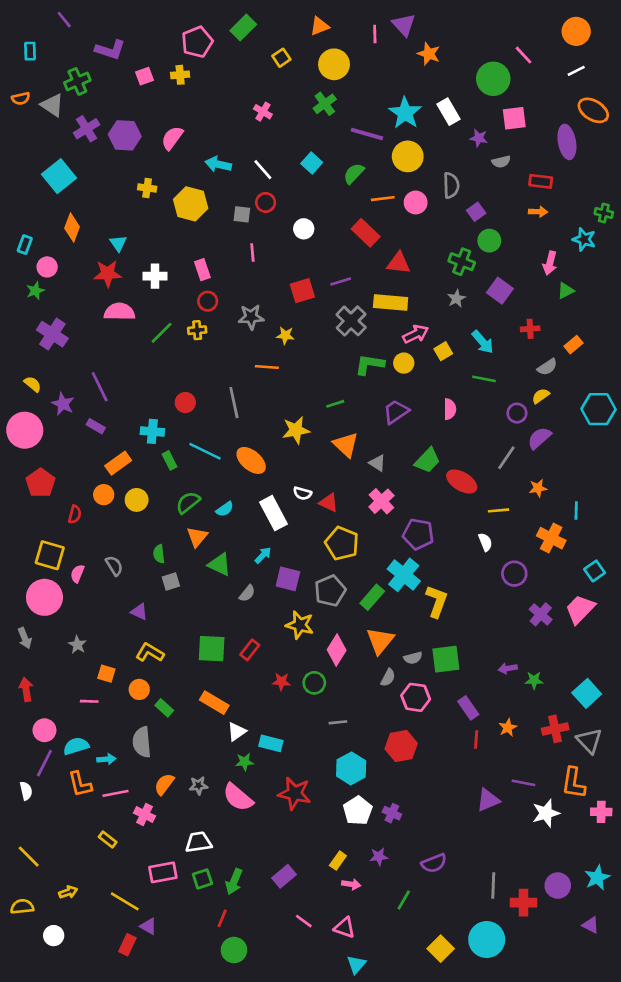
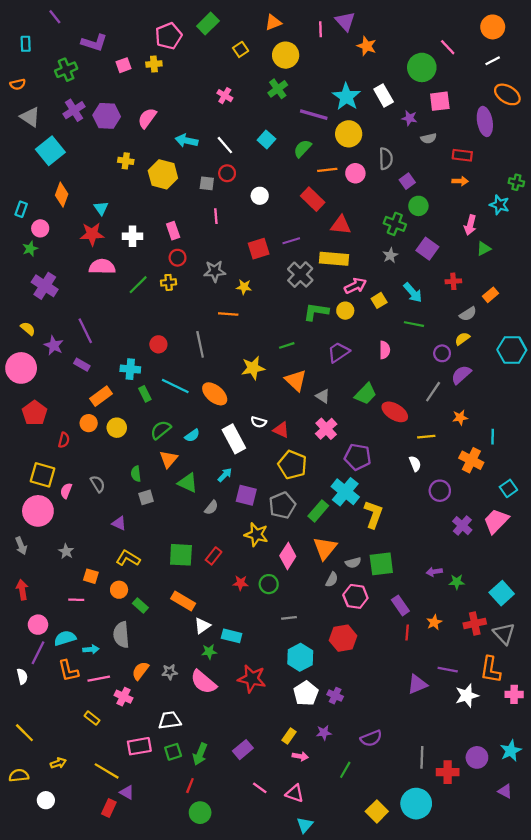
gray triangle: (52, 105) -> (30, 117), moved

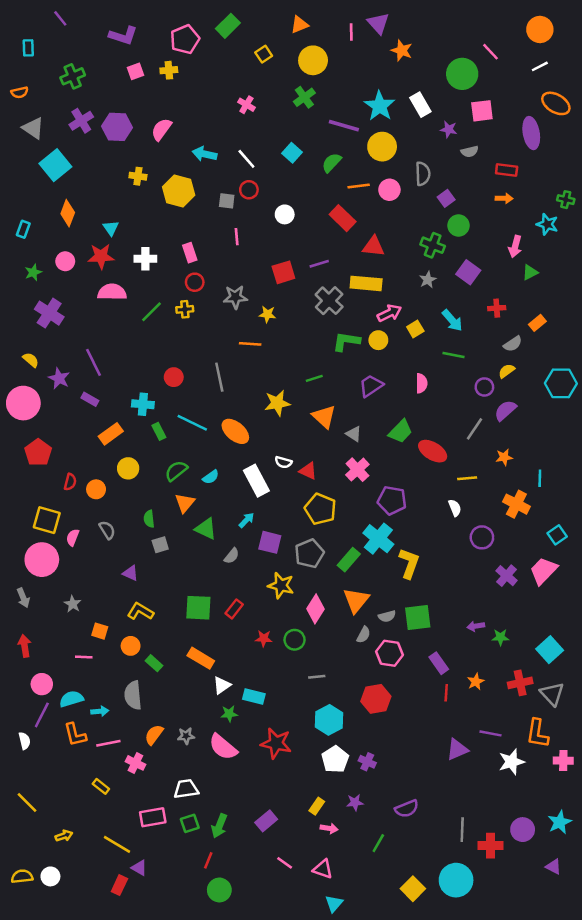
purple L-shape: (94, 43) -> (123, 36), moved
pink circle: (40, 228) -> (65, 261), moved
orange circle: (89, 423) -> (96, 489), moved
yellow semicircle: (19, 775) -> (22, 876), moved

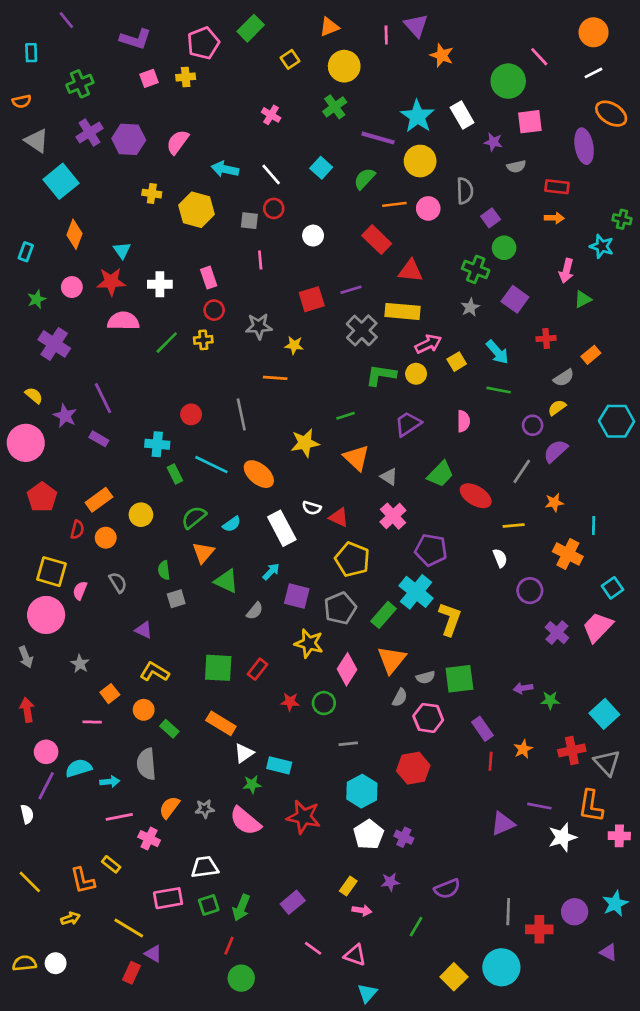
orange rectangle: (111, 434) -> (99, 500), moved
orange square: (100, 631) -> (110, 694), turned 35
orange L-shape: (75, 735) -> (83, 881), moved

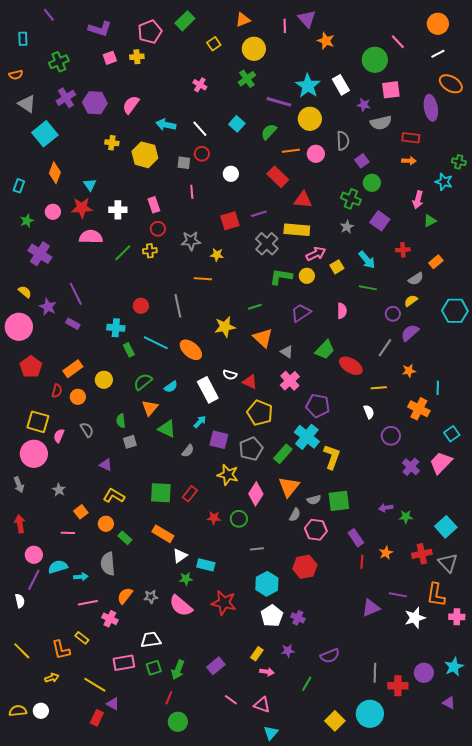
gray semicircle: (516, 166) -> (381, 123), size x1.5

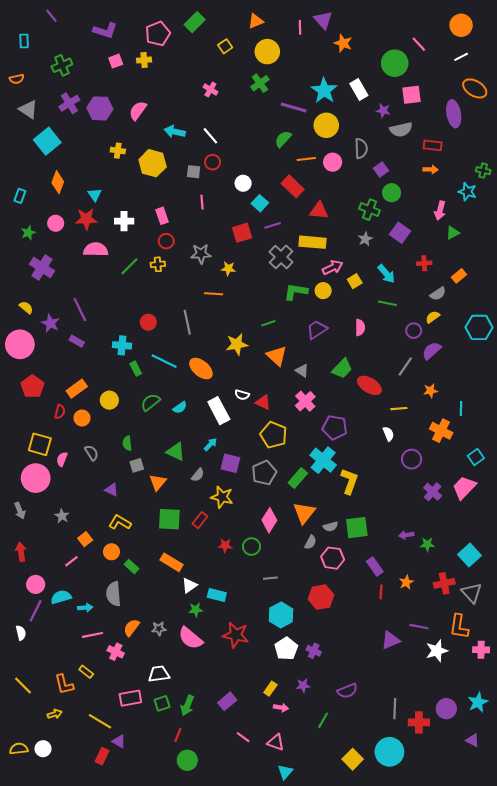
cyan square: (237, 124) -> (260, 203), moved
orange triangle: (150, 408) -> (158, 482), moved
yellow star: (228, 475) -> (222, 497), moved
pink line: (68, 533) -> (71, 561), turned -40

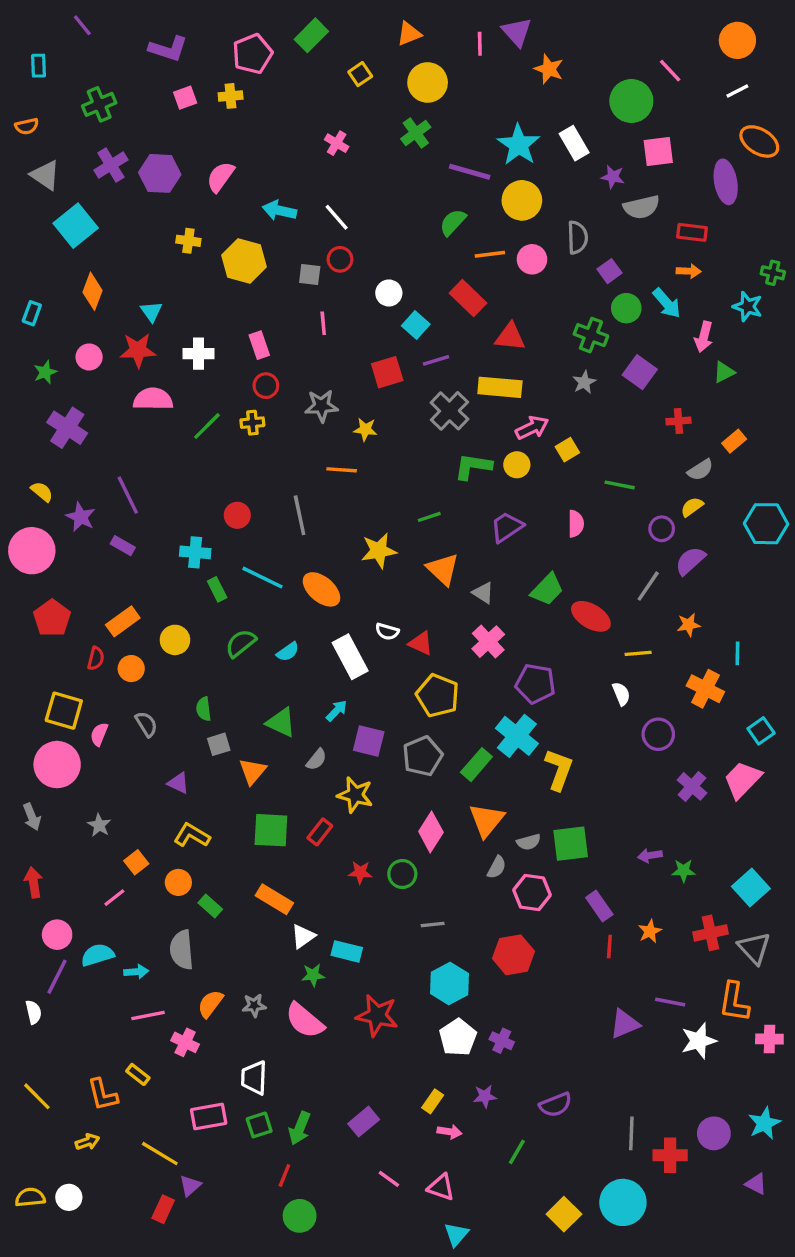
cyan arrow: (386, 274) -> (667, 303), moved
white trapezoid: (159, 674) -> (254, 1078), turned -80
purple triangle: (119, 741) -> (190, 1186), turned 48

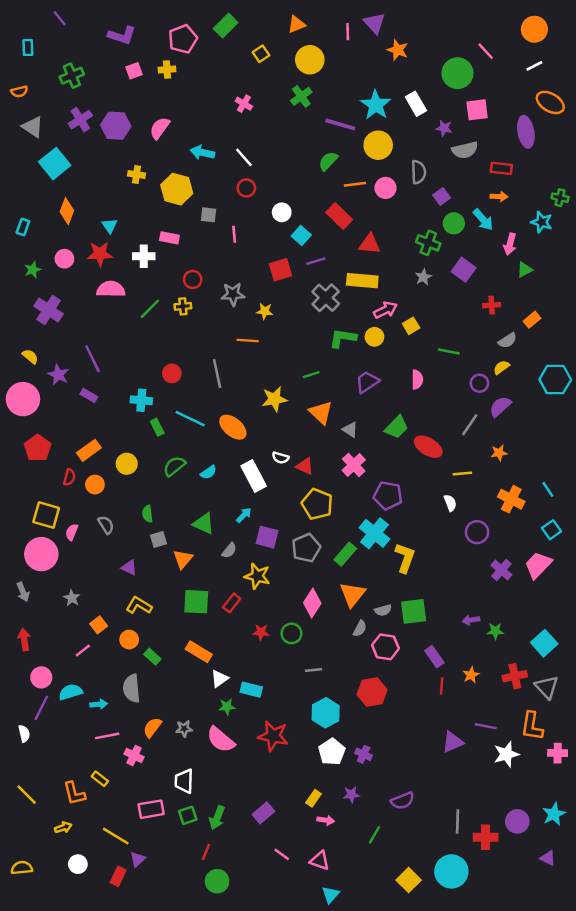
gray square: (310, 274) -> (208, 215), moved
pink rectangle: (259, 345) -> (169, 238), moved, turned -60
cyan line: (737, 653) -> (548, 489), moved, turned -35
white circle: (69, 1197) -> (78, 864), moved

